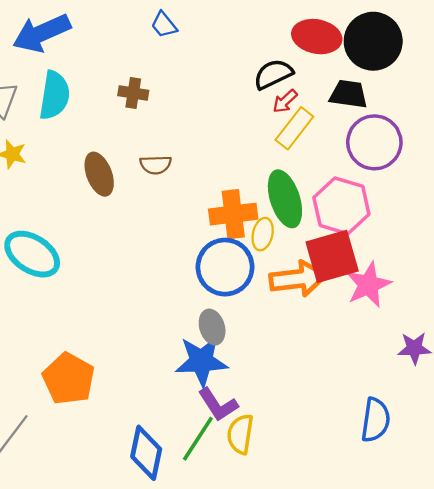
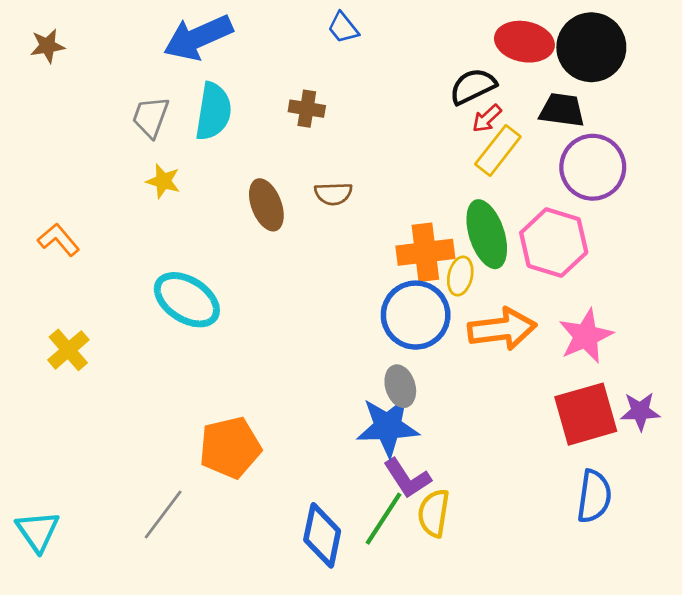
red square: (332, 256) -> (586, 414), moved
orange pentagon: (69, 379) -> (230, 448), turned 30

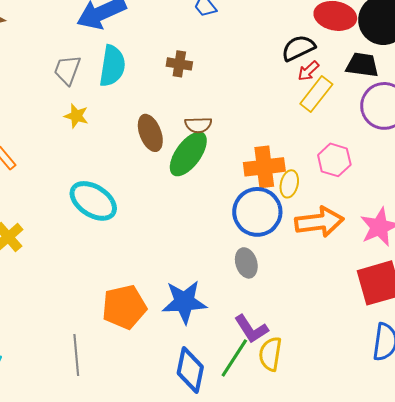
green ellipse: (487, 234) -> (188, 154), moved, turned 54
pink hexagon: (554, 243) -> (334, 160), moved, size x0.7
blue star: (388, 427) -> (184, 302), moved
gray line: (163, 514) -> (76, 355), turned -42

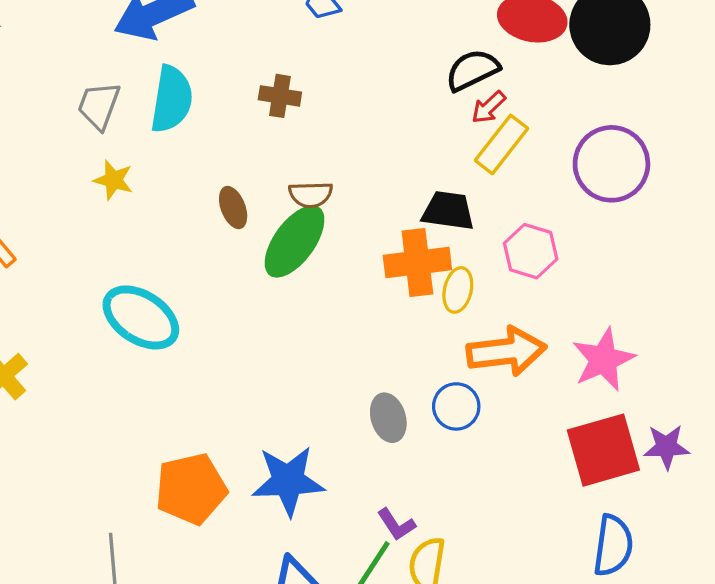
black trapezoid: (362, 65) -> (448, 211), moved
brown ellipse: (150, 133) -> (233, 208), size x0.7
blue circle: (257, 212) -> (456, 406), moved, size x0.6
purple L-shape: (251, 329) -> (396, 524), size x0.7

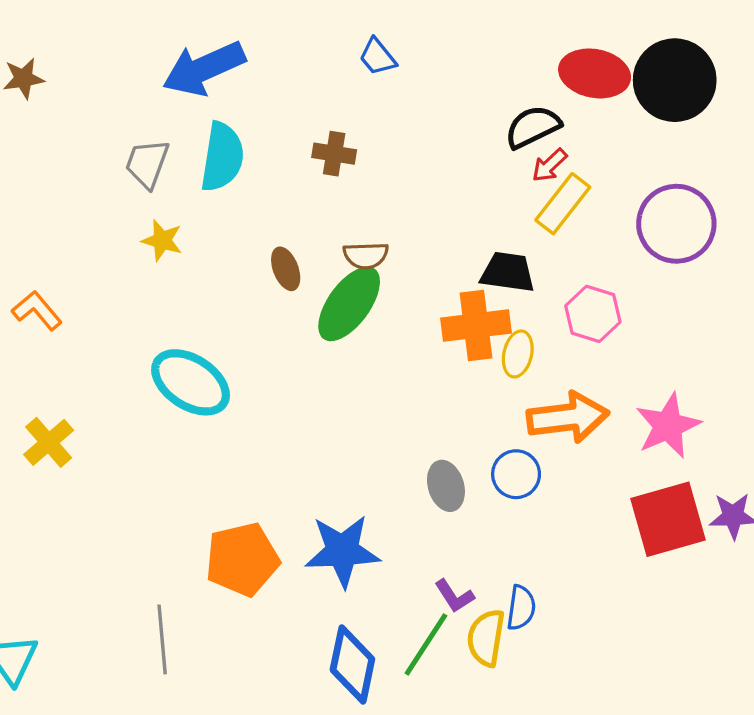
blue semicircle: (613, 545) -> (521, 608), moved, size x0.7

